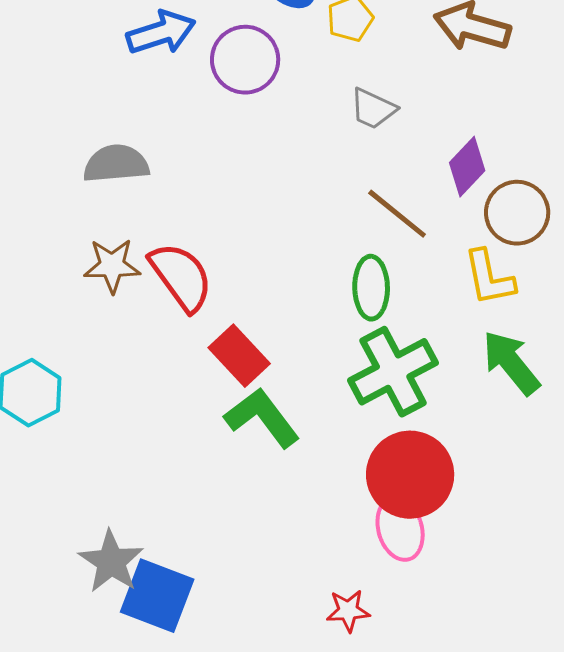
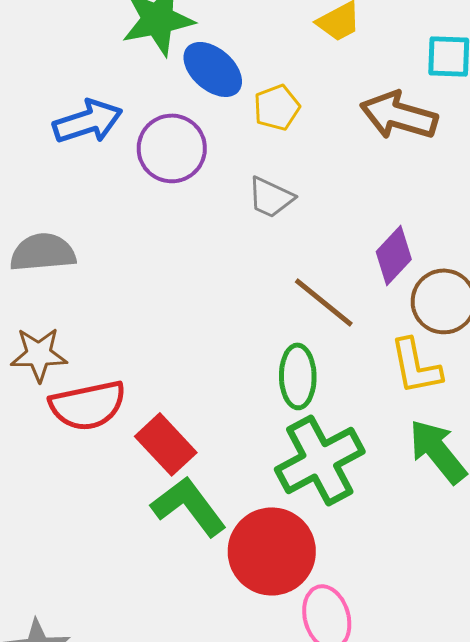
gray trapezoid: (373, 109) -> (271, 197), moved
red semicircle: (181, 277) -> (88, 405), moved, turned 114
red circle: (410, 475) -> (272, 551), moved

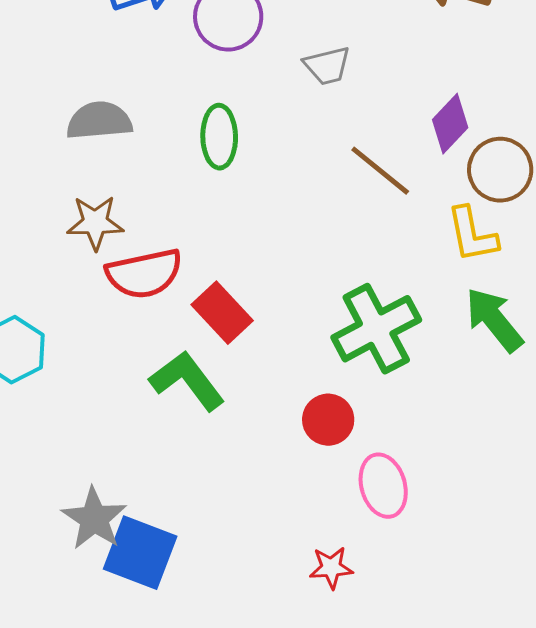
gray trapezoid: (271, 197) -> (327, 66), turned -39
green ellipse: (298, 376) -> (219, 137), moved
green L-shape: (189, 506) -> (187, 381), moved
red circle: (272, 551) -> (328, 420), size x0.6

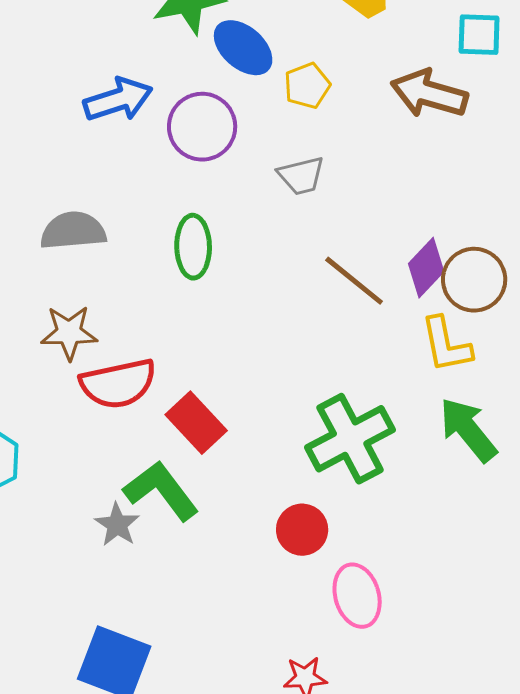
purple diamond: (450, 124) -> (426, 268), moved
gray star: (94, 519) -> (117, 525), moved, size x0.7

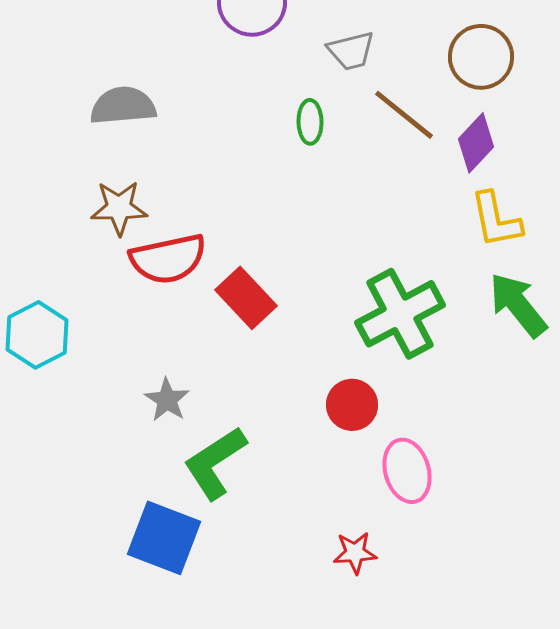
green ellipse: (193, 247) -> (310, 122), moved, size x0.7
brown circle: (474, 280) -> (481, 57), moved
brown line: (354, 281) -> (404, 115), moved
green L-shape: (161, 491) -> (215, 463), moved, turned -86

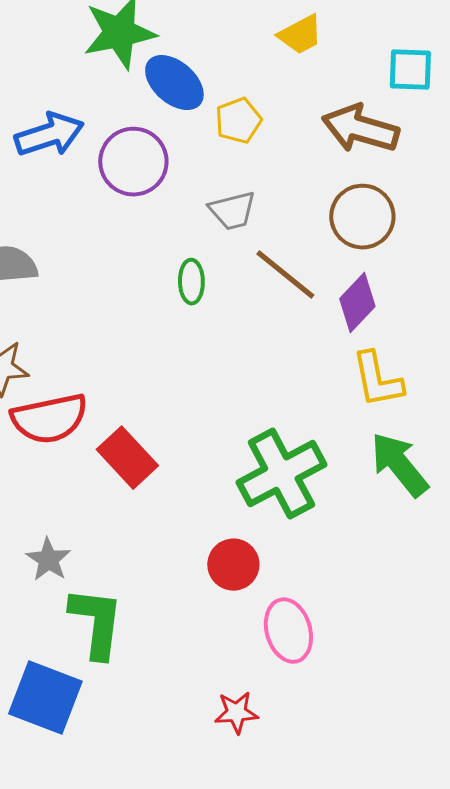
green L-shape: (215, 463) -> (96, 623), turned 130

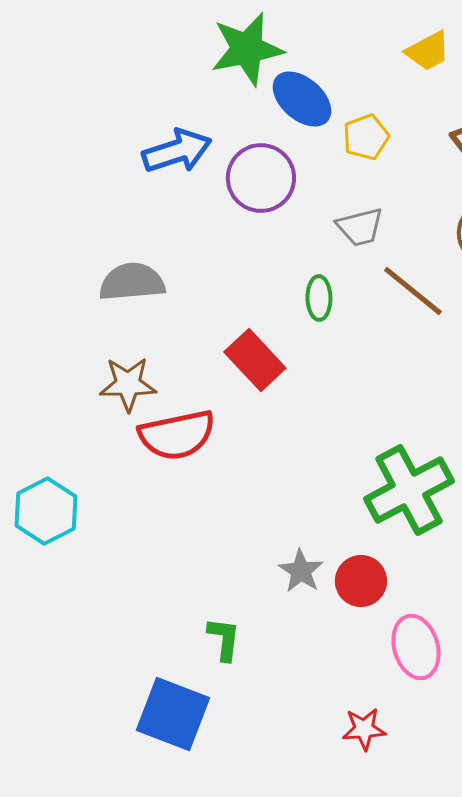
red rectangle: (127, 458) -> (255, 360), moved
gray star: (48, 560) -> (301, 571), moved
green L-shape: (96, 623) -> (224, 639), size x0.6

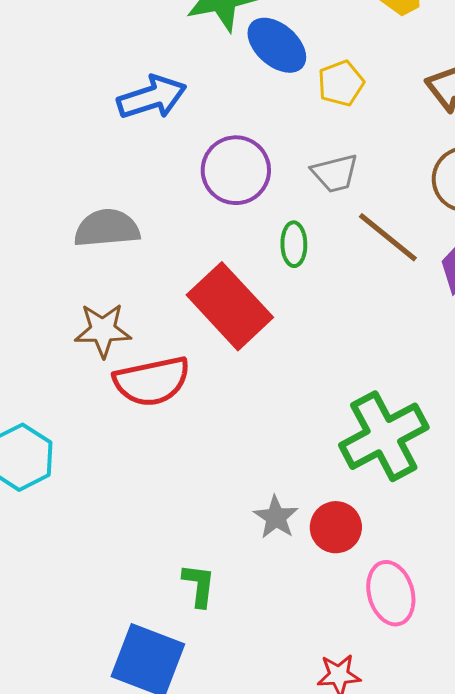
purple circle: (261, 178) -> (236, 170), moved
red rectangle: (255, 360) -> (230, 306), size x1.4

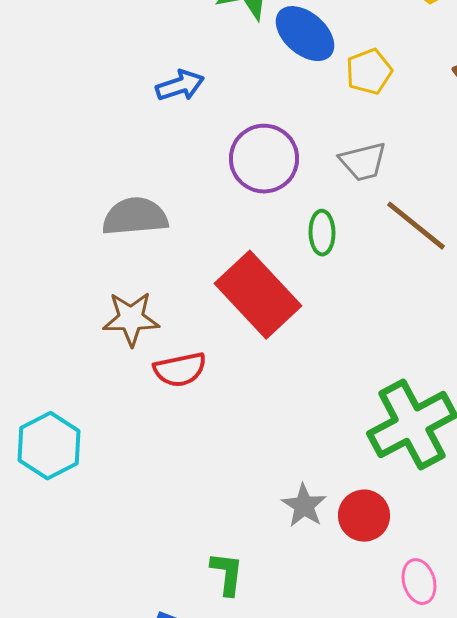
blue arrow: (152, 97) -> (180, 86), size x0.7
red semicircle: (152, 381) -> (180, 370), size x0.7
pink ellipse: (391, 593) -> (419, 582), size x0.7

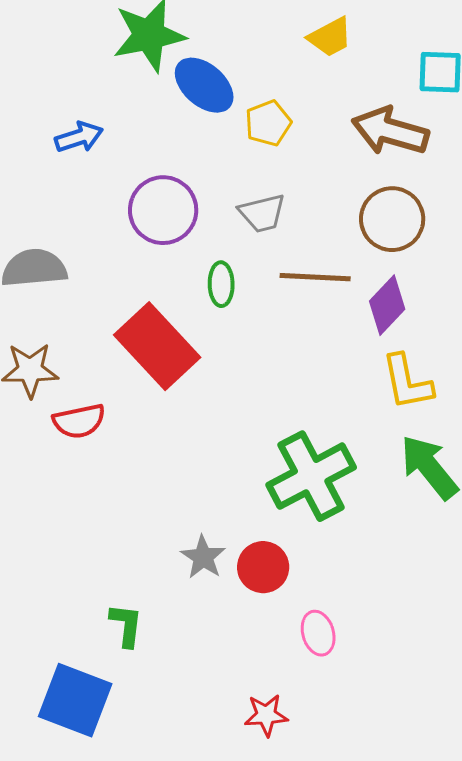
brown line: (416, 226) -> (315, 277), turned -36

